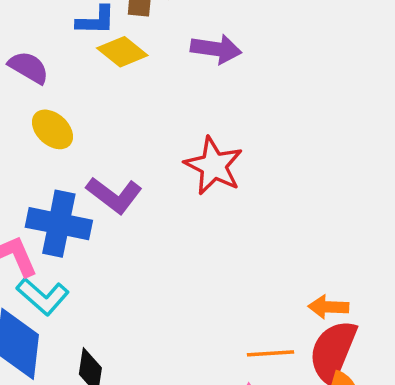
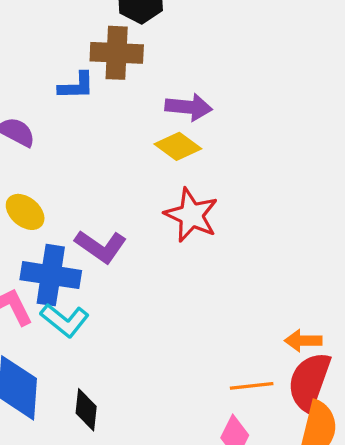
yellow diamond: (122, 52) -> (178, 146), moved
yellow ellipse: (52, 129) -> (25, 212), moved
cyan L-shape: (43, 296) -> (65, 320), moved

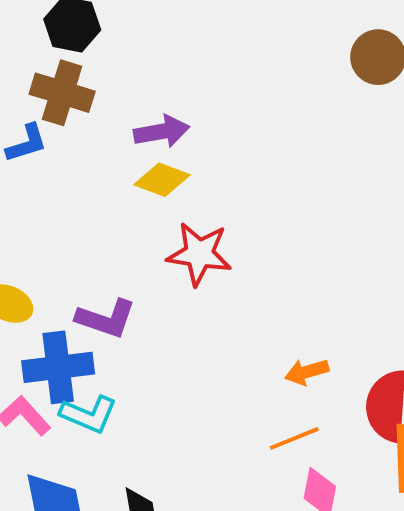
brown cross: (117, 53) -> (62, 93), turned 30
orange arrow: (303, 341) -> (307, 372), moved
orange line: (252, 386) -> (294, 438), moved

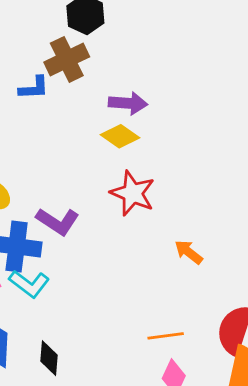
brown cross: (62, 93) -> (67, 59), turned 33
orange arrow: (307, 372) -> (189, 252), moved, turned 40

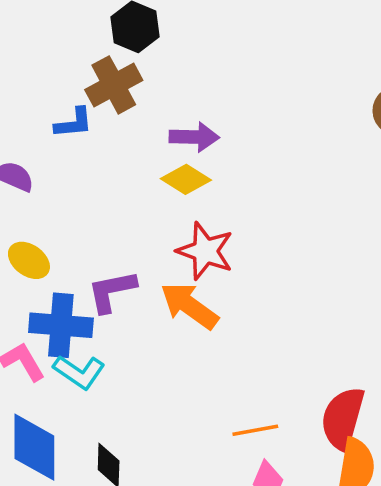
purple L-shape: (58, 221) -> (112, 291), turned 138
orange arrow: (189, 252) -> (189, 306), moved, size x1.6

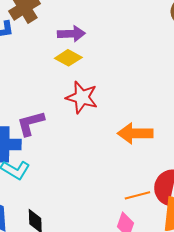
orange arrow: (189, 306) -> (135, 133), moved, turned -32
orange line: (255, 430) -> (137, 195), moved

